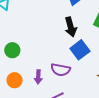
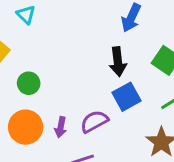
purple semicircle: (61, 70) -> (94, 121), turned 132
orange circle: (15, 80) -> (26, 127), size x1.5

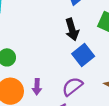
purple semicircle: (94, 121) -> (72, 87), moved

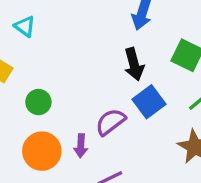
purple semicircle: (72, 87) -> (110, 122), moved

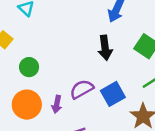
blue square: (149, 102) -> (113, 94), moved

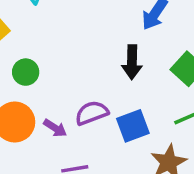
purple arrow: (57, 104) -> (55, 128), turned -77

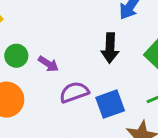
purple arrow: (55, 128) -> (48, 64), moved

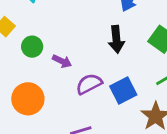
green circle: (16, 56) -> (32, 47), moved

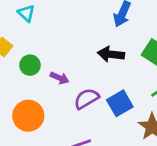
black arrow: (116, 39) -> (111, 54), turned 105

